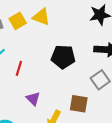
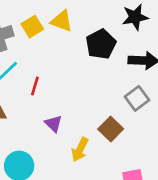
black pentagon: (63, 57) -> (101, 44), moved, turned -30
brown square: (79, 104) -> (111, 129), turned 36

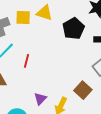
yellow square: (32, 27) -> (23, 18), turned 35
purple triangle: (53, 124) -> (40, 99), moved, turned 32

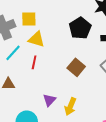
yellow triangle: (44, 13) -> (37, 39), moved
brown square: (83, 90) -> (76, 67), moved

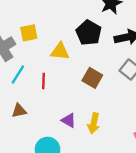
yellow triangle: (37, 39) -> (60, 51), moved
purple triangle: (49, 100) -> (69, 120), turned -32

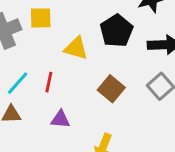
cyan line: (18, 75) -> (18, 83), moved
purple triangle: (69, 120) -> (60, 119), moved, turned -35

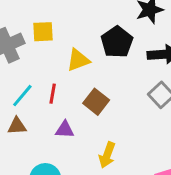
yellow triangle: (76, 48) -> (78, 60), turned -35
brown square: (111, 89) -> (96, 102), moved

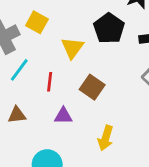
yellow square: (43, 32) -> (37, 22), turned 35
yellow triangle: (78, 60) -> (72, 48), turned -30
cyan line: (22, 96) -> (19, 70), moved

